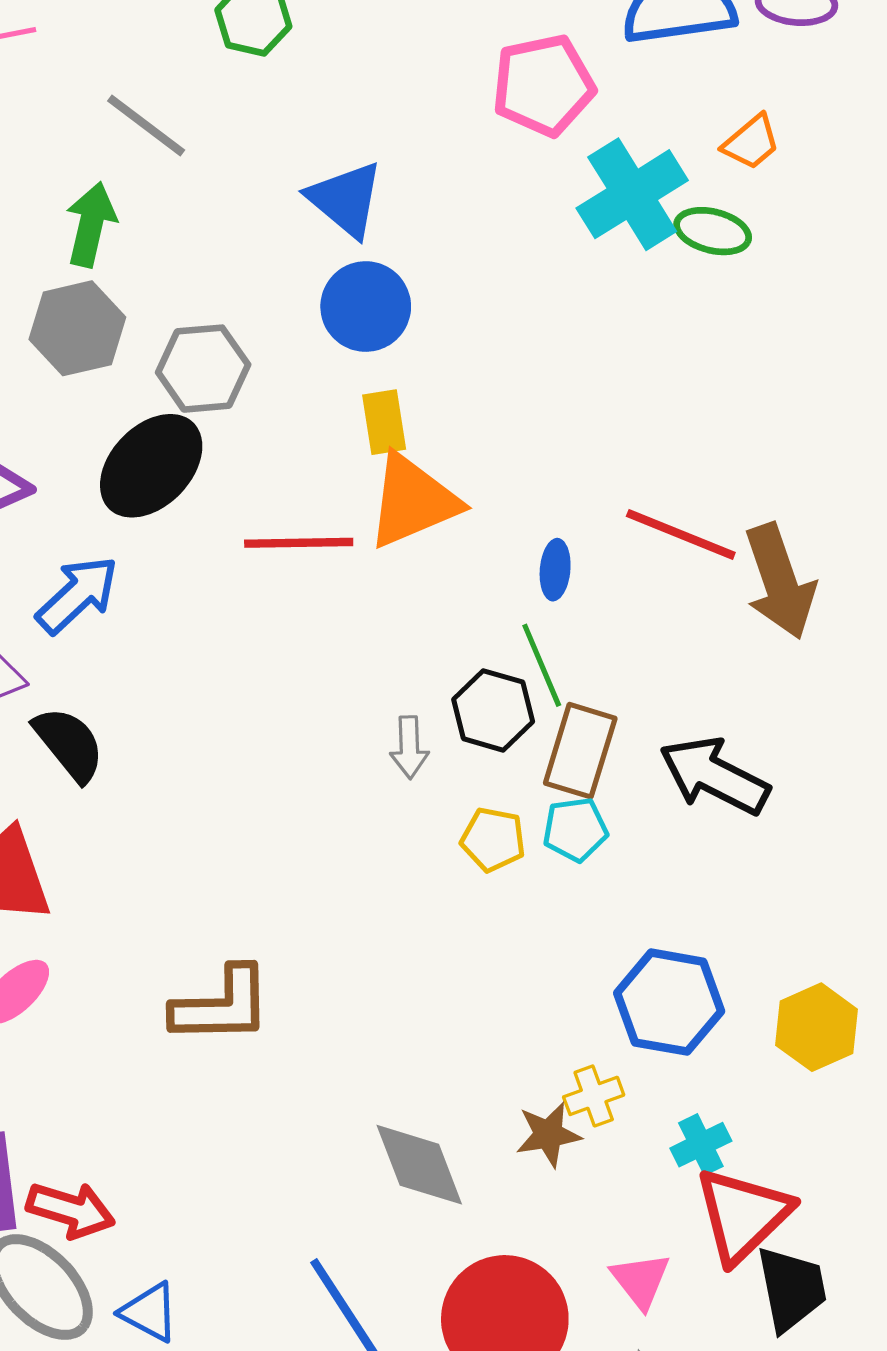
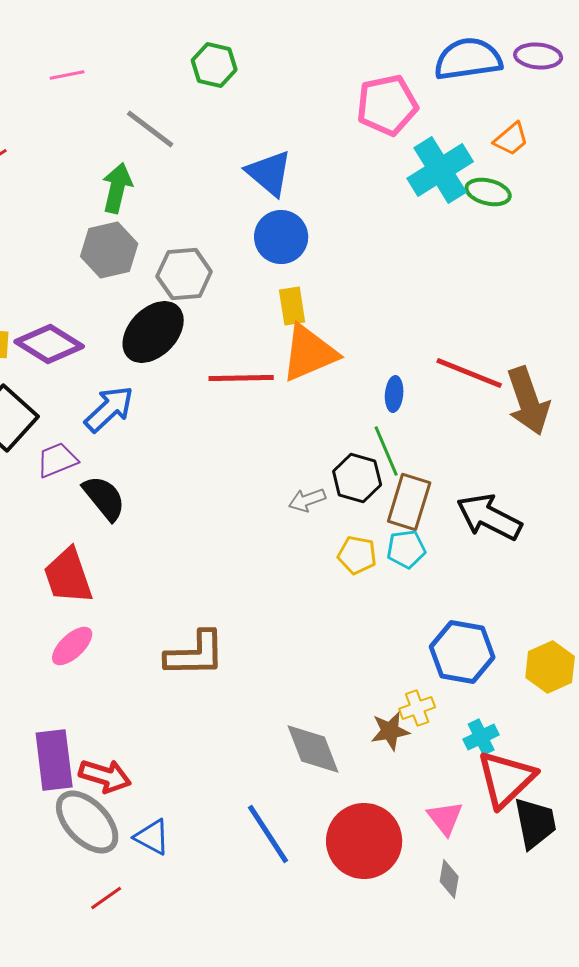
gray arrow: (409, 747) -> (307, 500), turned 72

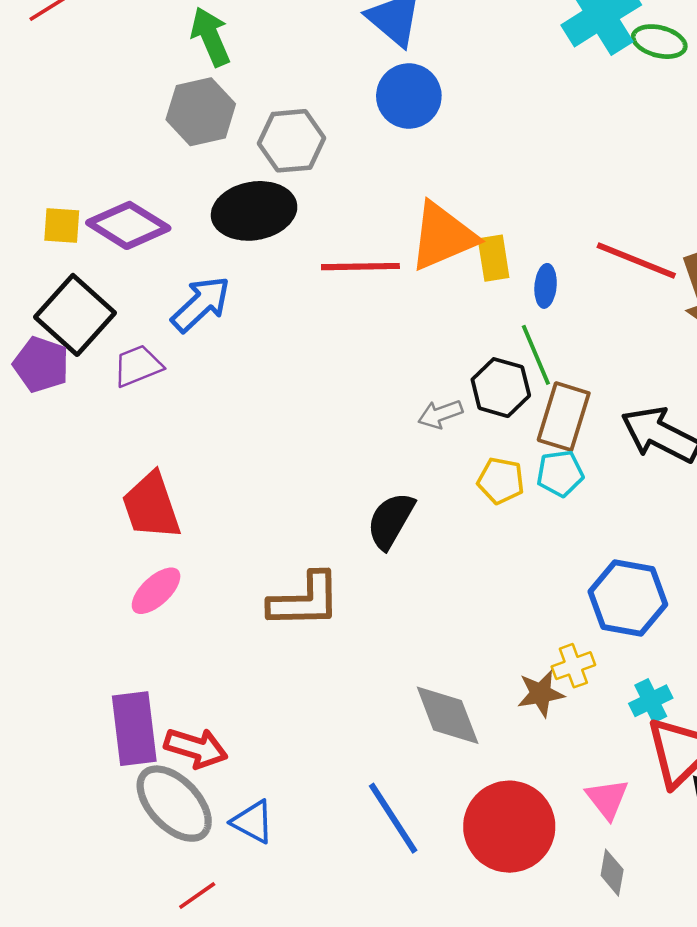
green arrow: (117, 188) -> (210, 37), turned -36
yellow rectangle: (292, 306) -> (494, 258), moved
black ellipse: (153, 332) -> (254, 211), turned 36
black semicircle: (104, 498) -> (391, 521), moved, turned -111

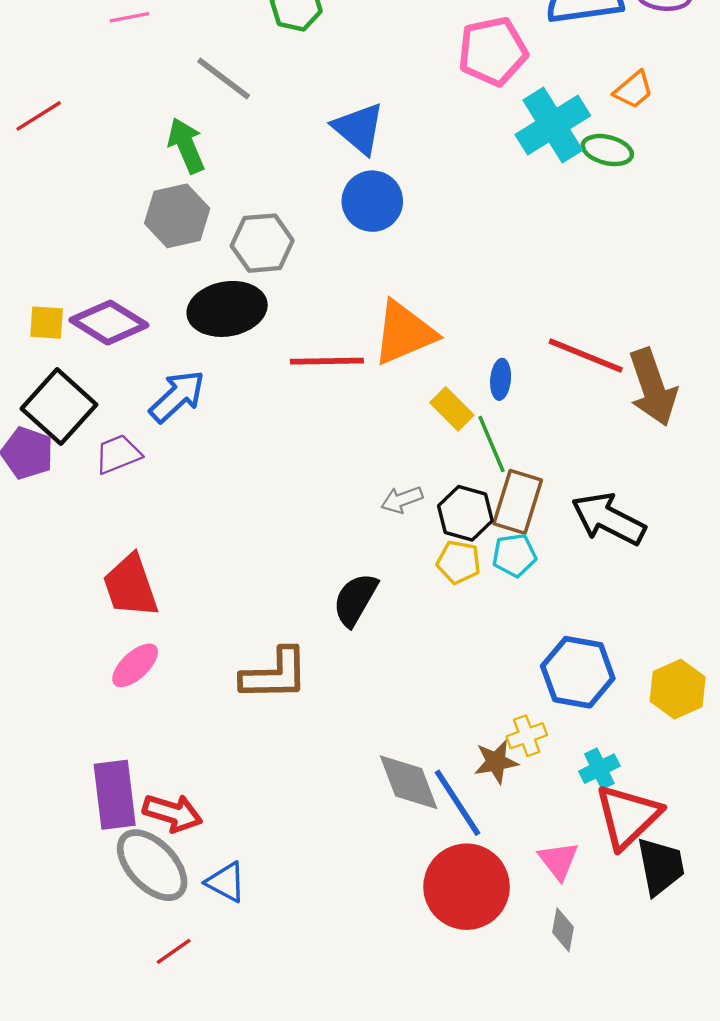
yellow rectangle: (494, 258) -> (452, 409), moved, turned -36
black hexagon: (501, 388) -> (465, 513), moved
blue line: (393, 818) -> (457, 803), moved

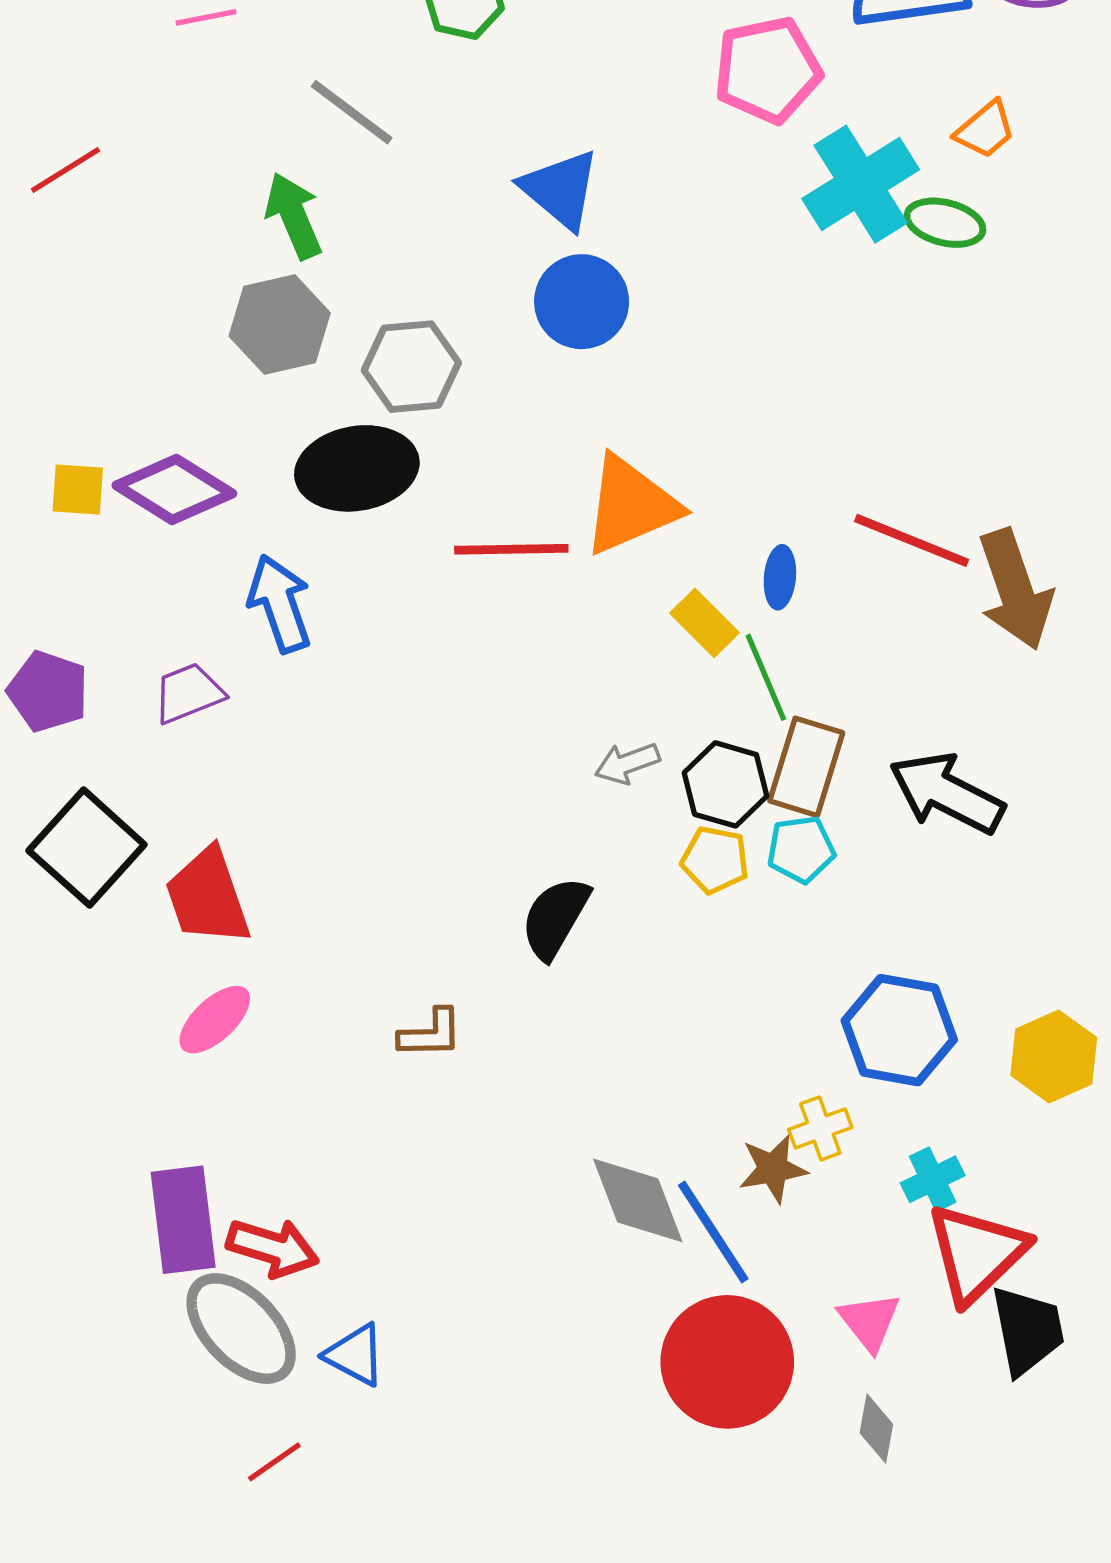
blue arrow: (177, 396) -> (280, 604), turned -66
black square: (59, 407) -> (87, 848), moved
brown L-shape: (275, 674) -> (431, 1034), size x0.6

